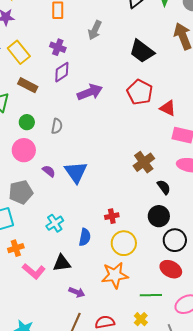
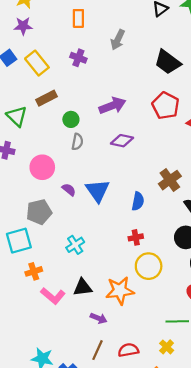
purple diamond: (62, 72) -> (122, 141), moved, turned 45
brown rectangle: (28, 85) -> (47, 98), turned -54
green circle: (27, 122) -> (71, 119), moved
blue semicircle: (85, 237) -> (138, 201), moved
orange star: (115, 275) -> (120, 291), moved

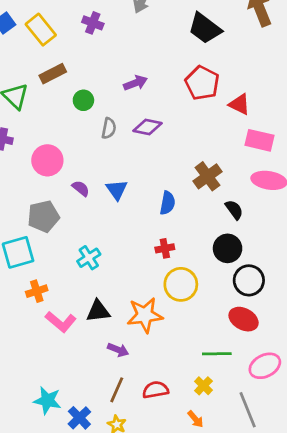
purple arrow: (112, 106) -> (135, 83), size x0.7
gray semicircle: (77, 142) -> (109, 128), moved
blue triangle: (98, 191) -> (117, 190), size x0.7

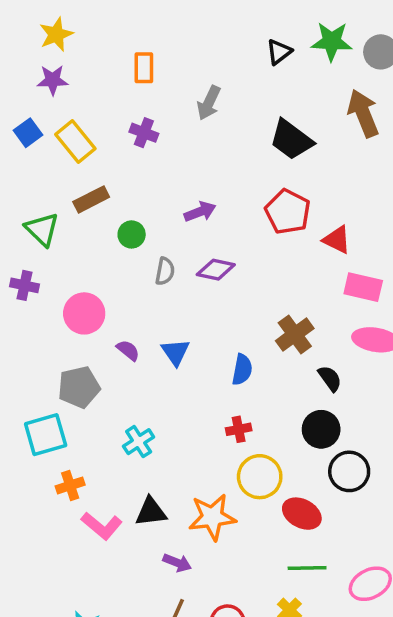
red ellipse: (244, 319) -> (302, 514), moved

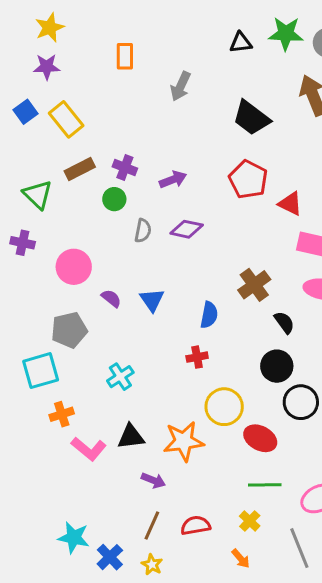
black triangle: (279, 52) -> (241, 43), turned 30
purple cross: (144, 133) -> (125, 168), moved
red cross: (239, 429) -> (197, 357), moved

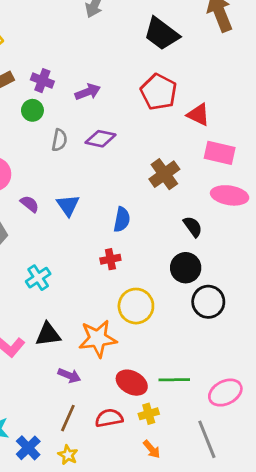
brown cross: (254, 285) -> (164, 174), moved
red ellipse: (260, 438) -> (132, 383), moved
yellow cross: (250, 521) -> (149, 414), moved, turned 30

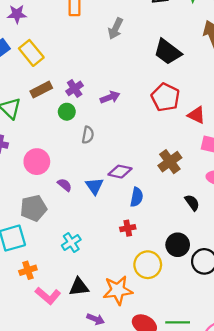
purple cross: (42, 81) -> (75, 88), turned 35
purple diamond: (101, 139) -> (120, 172), moved
black circle: (186, 268) -> (178, 245), moved

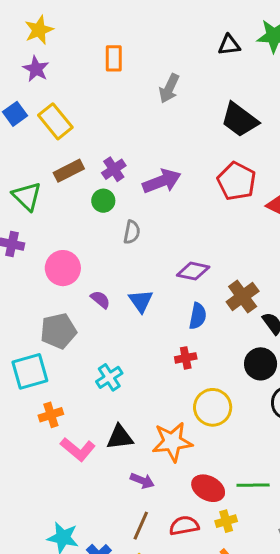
purple star: (17, 14) -> (36, 69), turned 30
purple arrow: (110, 97) -> (162, 181), size x1.4
brown cross: (170, 162) -> (243, 297), moved
purple diamond: (120, 172) -> (193, 271), moved
black circle: (178, 245) -> (261, 364), moved

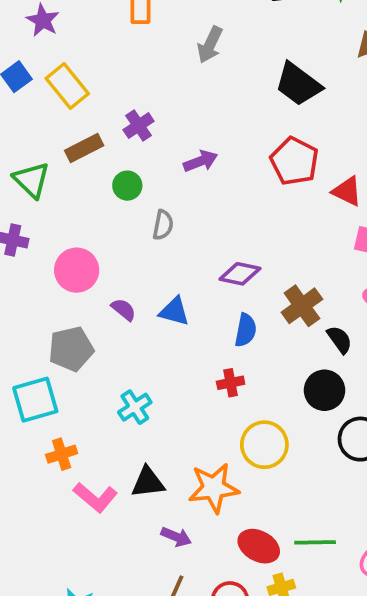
purple cross: (114, 169) -> (139, 125), moved
purple arrow: (162, 181) -> (201, 161), size x0.7
blue triangle: (141, 301) -> (174, 311), turned -40

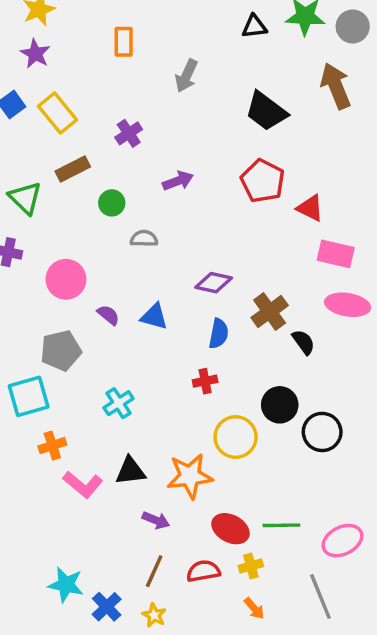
purple cross: (139, 125) -> (129, 133), moved
gray semicircle: (163, 225) -> (144, 239), turned -100
black circle: (324, 390) -> (280, 405), moved

